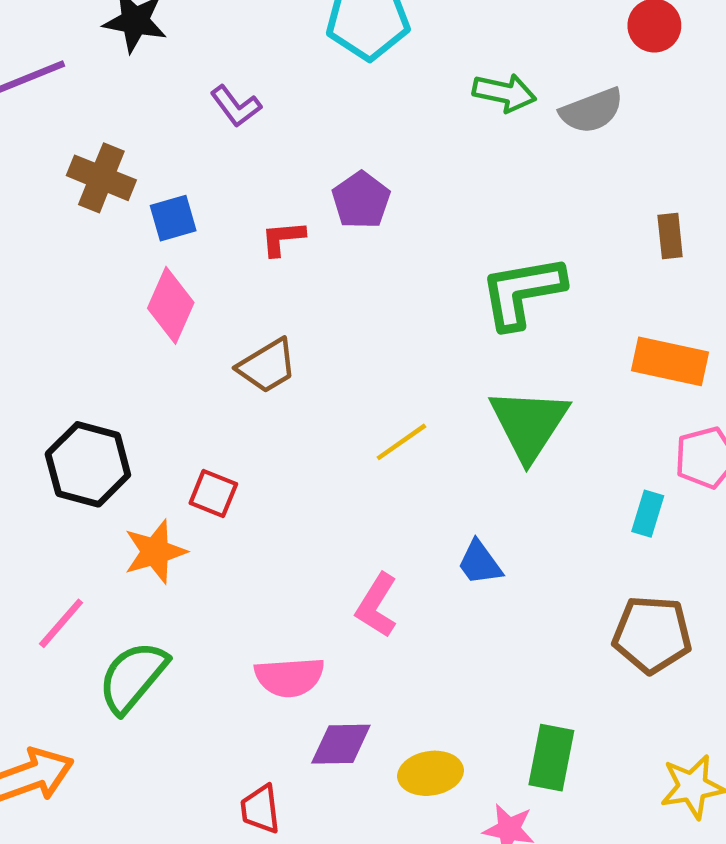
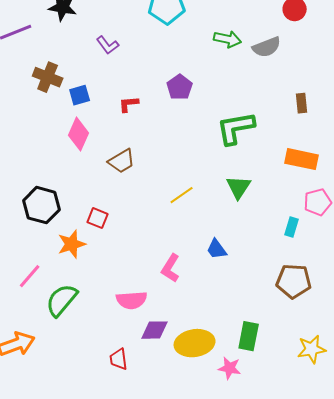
purple pentagon: (361, 200) -> (180, 87), moved
green triangle: (529, 424) -> (239, 187), size x0.7
yellow ellipse: (430, 773) -> (195, 343), size x1.4

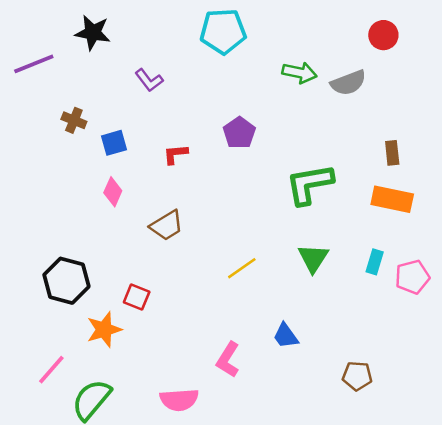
brown cross: (48, 77) -> (74, 120), size x0.7
pink diamond: (79, 134) -> (113, 192), size x0.7
orange rectangle: (302, 159) -> (392, 199), moved
cyan rectangle: (292, 227) -> (375, 262), moved
brown pentagon: (294, 281) -> (357, 376), moved, size x0.7

